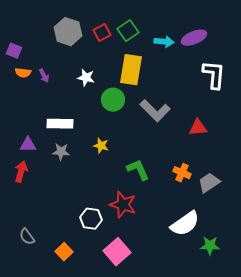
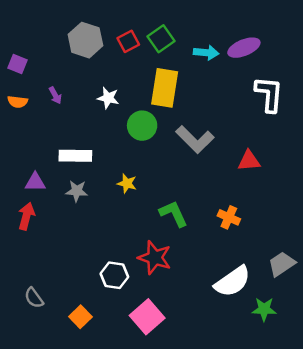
orange semicircle: (23, 73) -> (18, 102), moved
gray trapezoid: (209, 183) -> (282, 264), moved

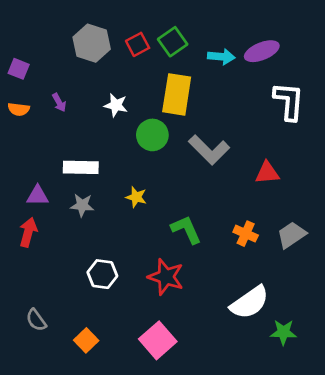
gray trapezoid: (282, 264) -> (292, 235), moved
white hexagon: (114, 275) -> (102, 274), moved

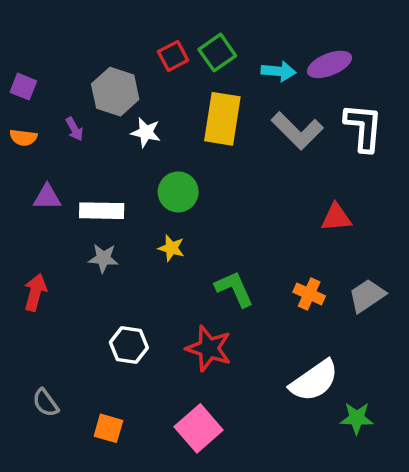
gray hexagon: (92, 43) -> (115, 92), moved
green circle: (152, 135) -> (178, 192), moved
gray L-shape: (209, 150) -> (297, 131), moved
purple triangle: (38, 196) -> (47, 197), moved
orange square: (86, 340) -> (108, 428), turned -30

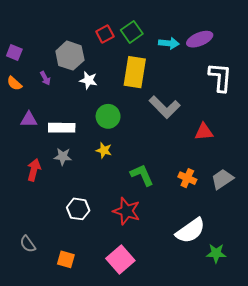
gray L-shape: (297, 131) -> (165, 107), moved
orange semicircle: (23, 138) -> (14, 83), turned 35
red arrow: (35, 292) -> (34, 170), moved

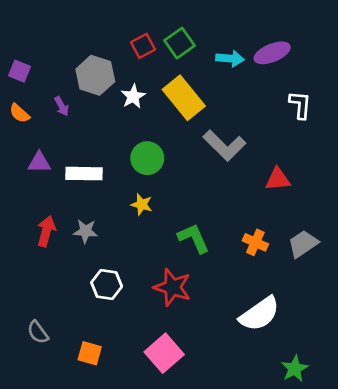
yellow rectangle: (135, 72) -> (184, 98), turned -48
white L-shape: (220, 77) -> (300, 105), size x0.7
white star: (88, 80) -> (133, 96), moved, turned 30
gray star: (63, 156) -> (85, 231), moved
green star: (216, 253) -> (295, 369), moved, turned -30

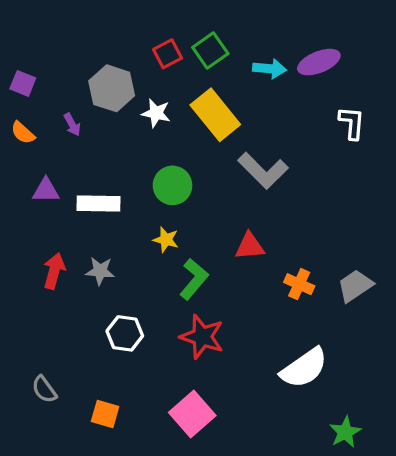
white star: (133, 96) -> (156, 113), turned -30
red triangle: (278, 179) -> (250, 246), moved
green L-shape: (194, 238) -> (194, 279), moved, turned 64

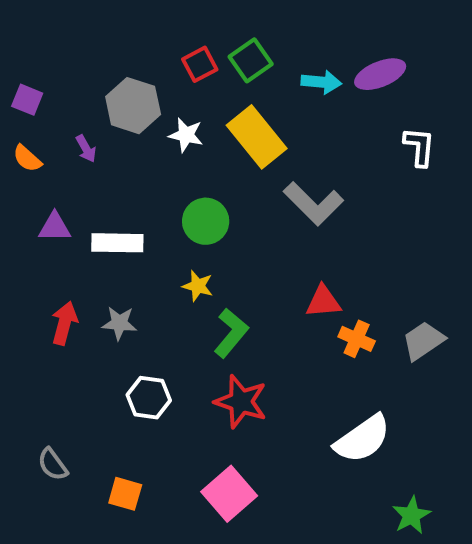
red triangle: (250, 246) -> (323, 302), moved

